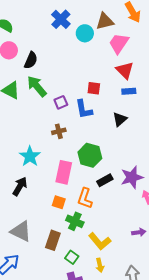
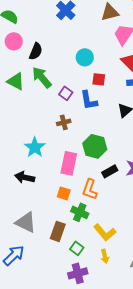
cyan circle: (85, 33) -> (85, 57), moved
purple square: (61, 102) -> (66, 93), turned -32
black arrow: (20, 186) -> (25, 177), turned -108

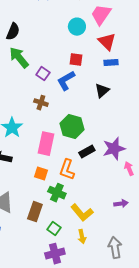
cyan circle: (85, 57) -> (77, 27), moved
blue L-shape: (89, 100) -> (66, 81), turned 70
brown cross: (64, 122) -> (41, 103), turned 32

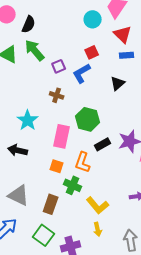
red square: (76, 60) -> (92, 52), turned -32
purple square: (43, 74) -> (59, 66), turned 32
green square: (54, 229) -> (44, 235), moved, size x1.5

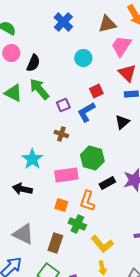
cyan circle: (93, 19) -> (83, 58), moved
pink rectangle: (62, 136) -> (66, 175), turned 70

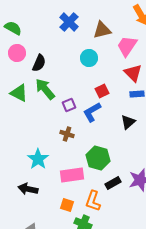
brown triangle: (107, 24) -> (102, 30), moved

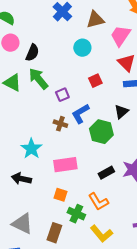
blue L-shape: (92, 112) -> (80, 114), moved
green hexagon: (98, 158) -> (101, 132), moved
orange L-shape: (93, 201) -> (98, 202), moved, turned -50

